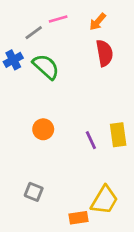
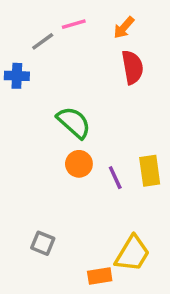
blue cross: (13, 60) -> (17, 76), turned 30
green semicircle: (46, 67) -> (74, 122), moved
orange circle: (43, 129) -> (79, 164), moved

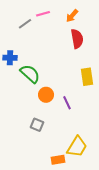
blue cross: (17, 76) -> (10, 58), moved
green semicircle: (74, 122) -> (30, 74), moved
yellow rectangle: (150, 171) -> (87, 77), moved
gray square: (43, 243) -> (37, 125), moved

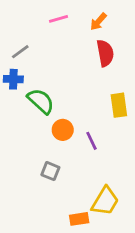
gray line: (25, 24) -> (20, 52), moved

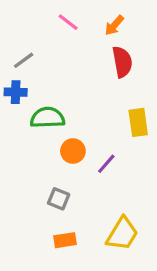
pink line: (59, 19) -> (68, 22), turned 54
green semicircle: (41, 101) -> (47, 118), turned -44
purple line: (91, 141) -> (106, 164), turned 66
orange rectangle: (79, 219) -> (65, 240), moved

